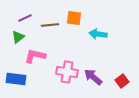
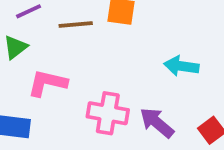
cyan arrow: (98, 34) -> (181, 66), moved

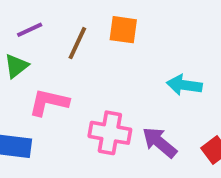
brown line: (76, 25) -> (77, 43), turned -60

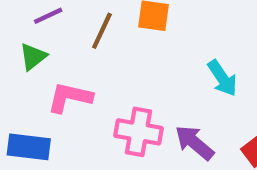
cyan arrow: (184, 85) -> (222, 78), turned -132

